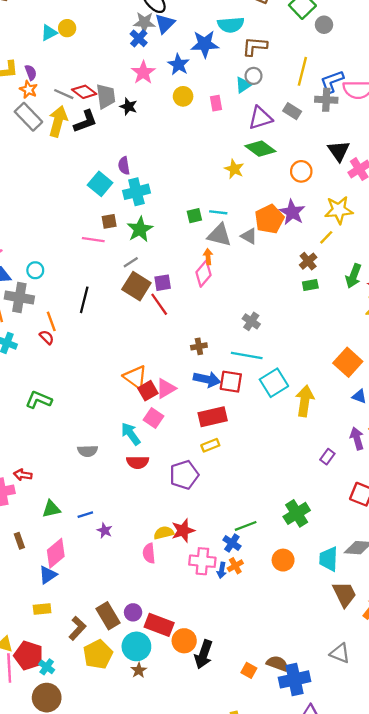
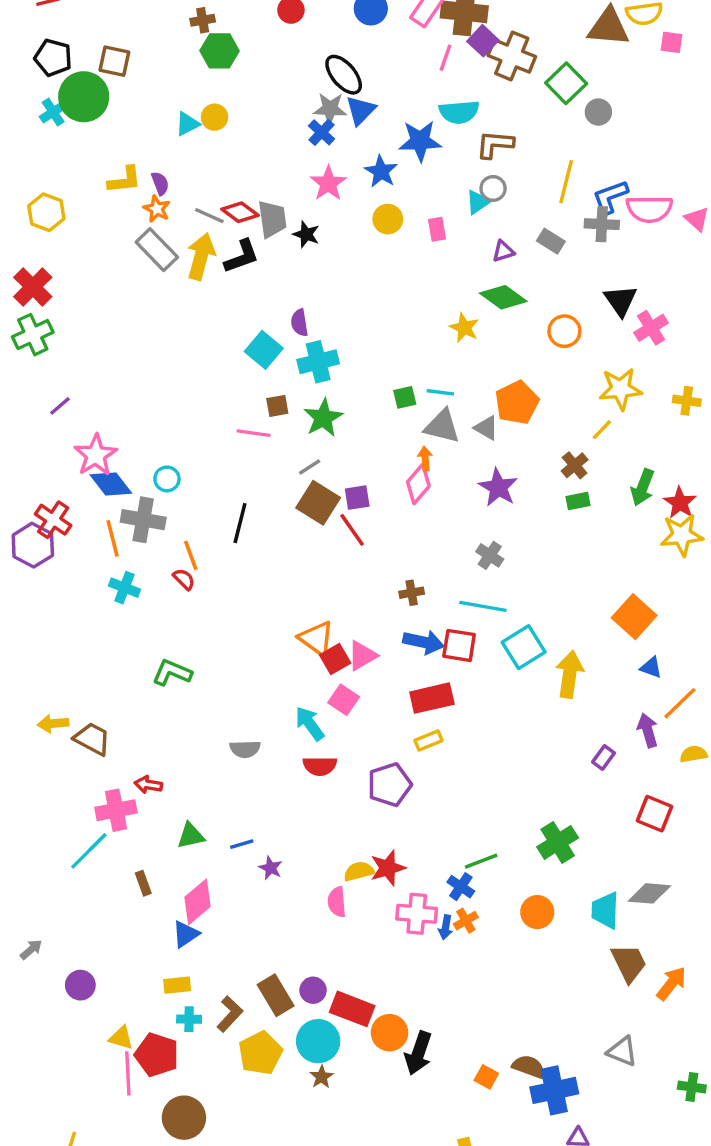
purple triangle: (260, 118) -> (503, 251), size x0.6
purple star: (292, 212) -> (498, 487), moved
cyan cross: (47, 667) -> (189, 1019), moved, turned -35

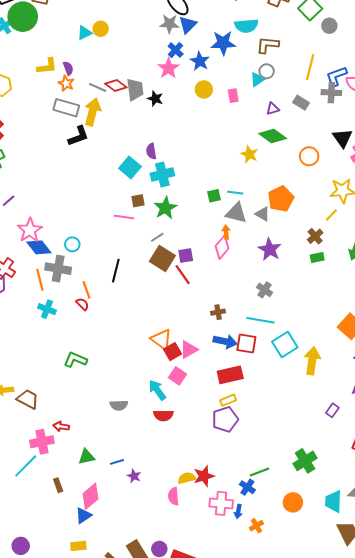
blue cross: (322, 132) -> (176, 50), moved
gray rectangle: (157, 250) -> (66, 108), turned -30
black L-shape: (242, 256) -> (78, 136), moved
purple pentagon: (389, 785) -> (225, 419), moved
orange cross: (466, 921) -> (256, 526), moved

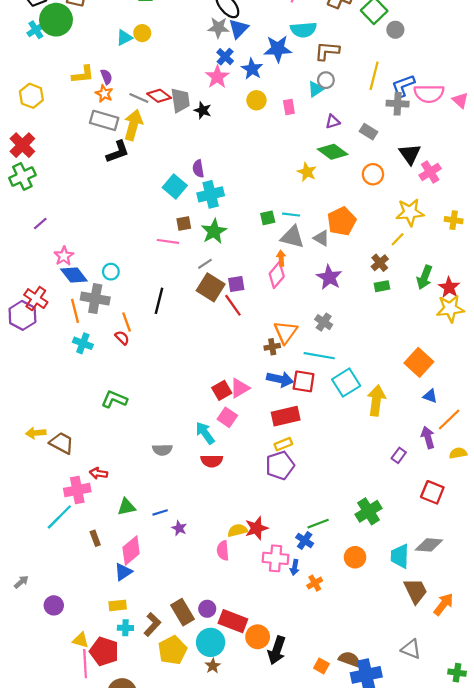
gray rectangle: (301, 103) -> (368, 132), moved
pink star: (30, 230) -> (64, 256), size x0.7
orange triangle: (161, 339) -> (286, 332), moved, turned 30

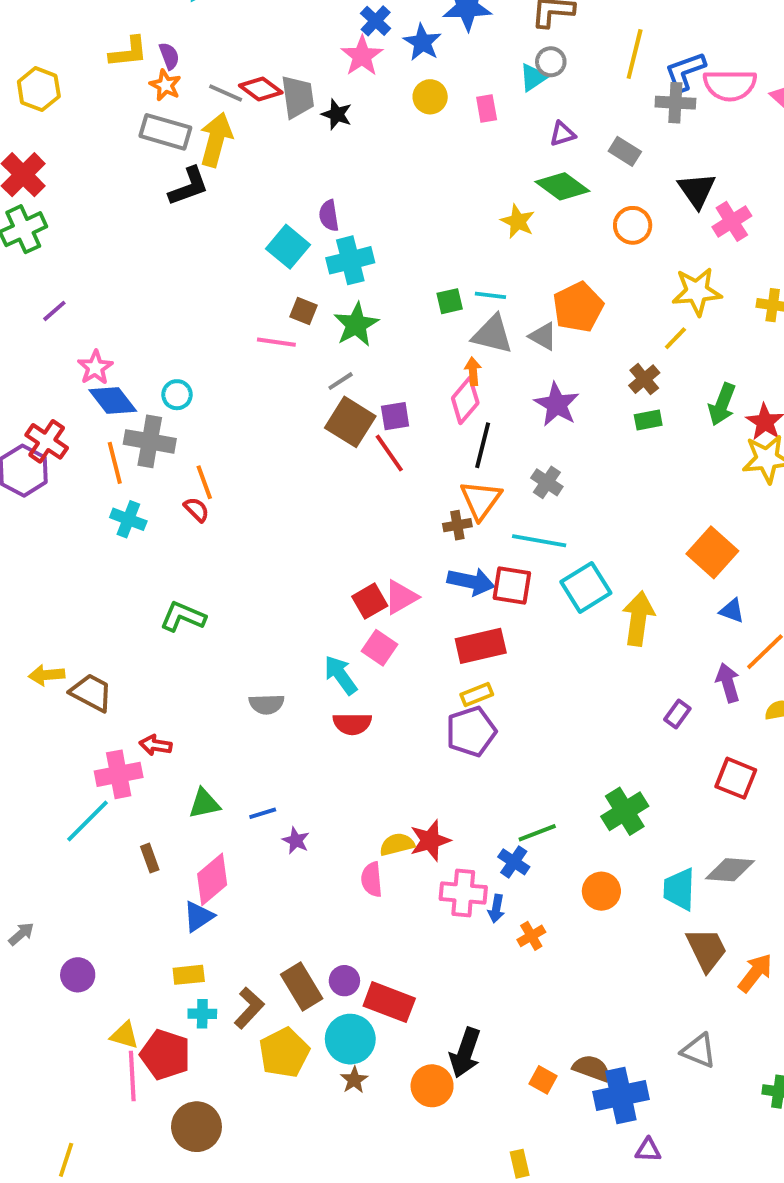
brown square: (184, 223) -> (304, 311), turned 32
black line: (159, 301) -> (483, 445), moved
orange circle: (258, 637) -> (432, 1086), moved

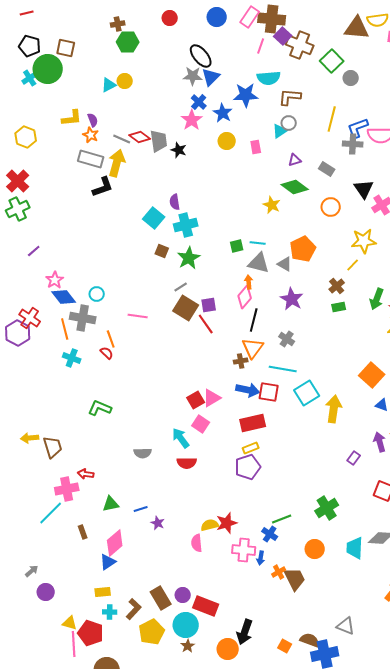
pink line: (276, 342) -> (138, 316), moved
brown trapezoid: (91, 693) -> (53, 447), turned 45
gray arrow: (21, 934) -> (32, 571), moved
brown trapezoid: (707, 950) -> (295, 579), moved
gray triangle: (699, 1051) -> (346, 626), moved

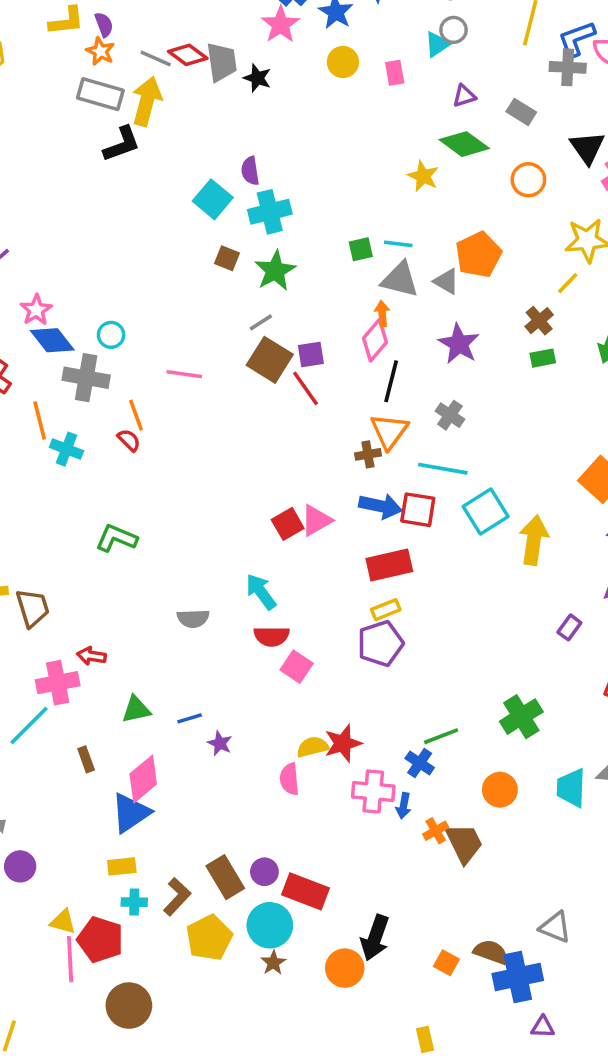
orange line: (65, 329) -> (40, 421), moved
pink square: (201, 424) -> (297, 667), moved
blue triangle: (108, 562) -> (131, 813), size x1.4

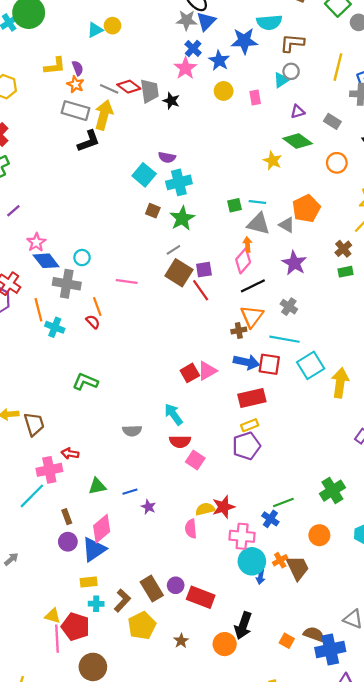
purple semicircle: (250, 171) -> (167, 157), turned -70
black line: (391, 381) -> (253, 286), turned 50
blue arrow: (404, 806) -> (261, 577), moved
purple circle: (20, 866) -> (68, 542), moved
cyan circle: (270, 925) -> (252, 561), moved

